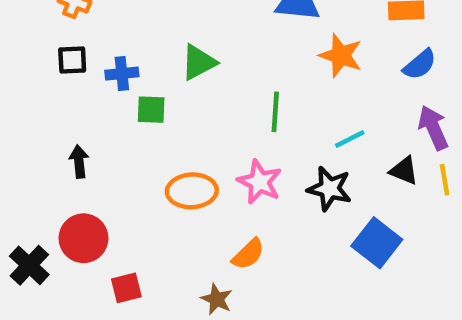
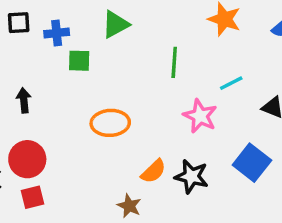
pink star: (259, 182) -> (200, 116), moved
black star: (329, 189) -> (191, 176), moved
red square: (126, 288) -> (32, 197), moved

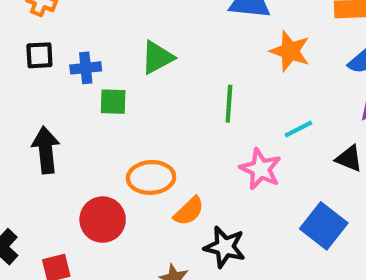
black arrow: (24, 100) -> (46, 150), size x1.5
red circle: (27, 159) -> (103, 220), moved
orange semicircle: (153, 171) -> (189, 211), moved
black star: (191, 176) -> (225, 247), moved

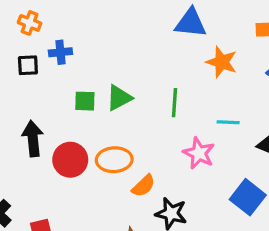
green triangle: (157, 57) -> (119, 98), moved
blue cross: (86, 68) -> (60, 52), moved
cyan line: (298, 129) -> (228, 122), turned 30
red circle: (103, 220) -> (70, 160), moved

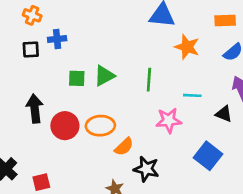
pink star: (199, 153) -> (169, 120), turned -30

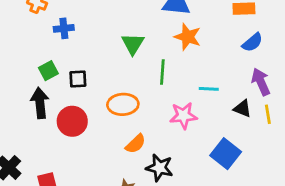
orange star: (187, 47) -> (188, 37), moved
black square: (31, 49) -> (78, 79), moved
green triangle: (104, 76) -> (133, 44), moved, turned -30
green square: (77, 78) -> (48, 71), moved, turned -30
orange ellipse: (100, 126) -> (123, 104), moved

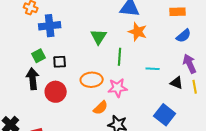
blue cross: (64, 28) -> (50, 26), size x1.5
pink star: (183, 116) -> (118, 88), moved

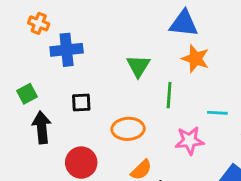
green square: (39, 56) -> (27, 94), moved
pink star: (118, 88) -> (190, 141), moved
red circle: (56, 92) -> (81, 163), moved

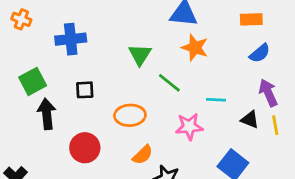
orange cross: (39, 23) -> (21, 19), moved
green square: (27, 94) -> (33, 81), size x1.4
green line: (169, 95) -> (169, 83), turned -55

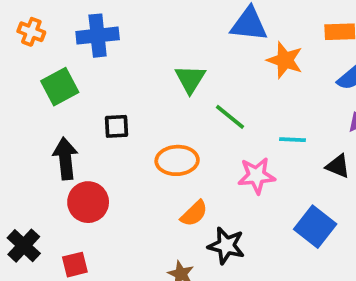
blue cross: (71, 39) -> (98, 36), moved
orange star: (195, 48) -> (285, 60), moved
green square: (33, 81) -> (60, 87), moved
red circle: (85, 148) -> (88, 202), moved

